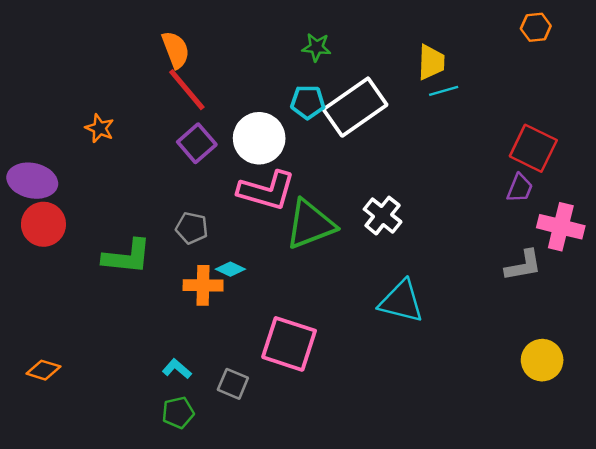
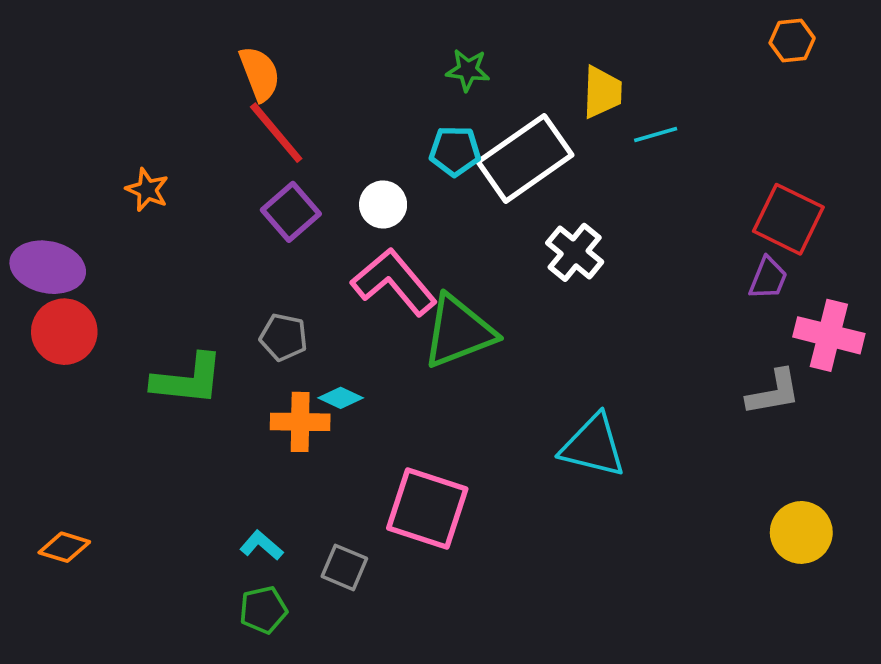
yellow trapezoid: (431, 62) -> (602, 92), moved
white circle: (259, 138) -> (383, 205), size x0.6
pink L-shape: (267, 191) -> (394, 282), turned -146
white cross: (383, 216) -> (575, 252), moved

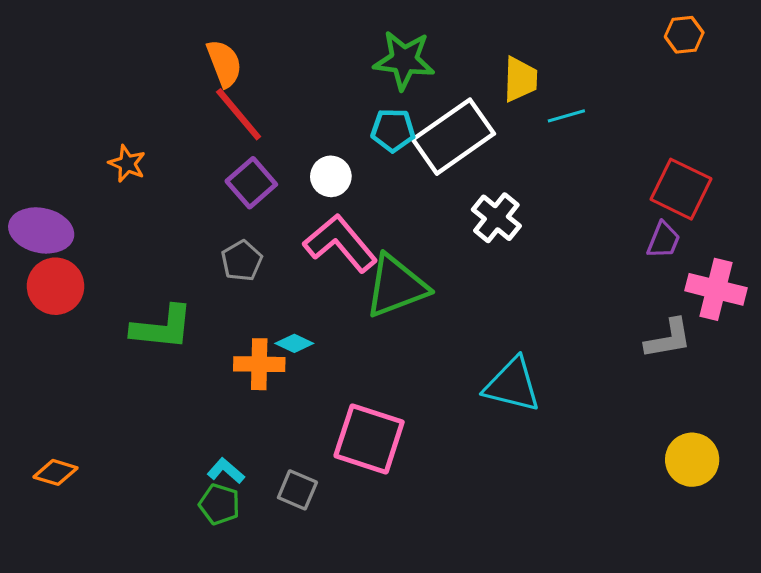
green star: (468, 70) -> (404, 60), size x1.6
gray pentagon: (284, 337) -> (242, 261), moved, turned 30
green pentagon: (263, 610) -> (219, 504), moved, turned 30

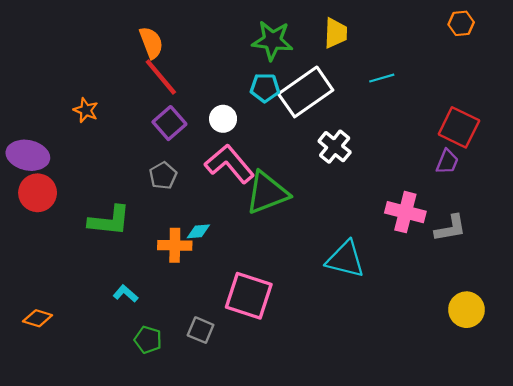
yellow trapezoid: (520, 79) -> (336, 33), moved
pink cross: (716, 289) -> (405, 212), moved
cyan diamond: (294, 343) -> (198, 231), turned -30
cyan L-shape: (226, 471) -> (125, 294), moved

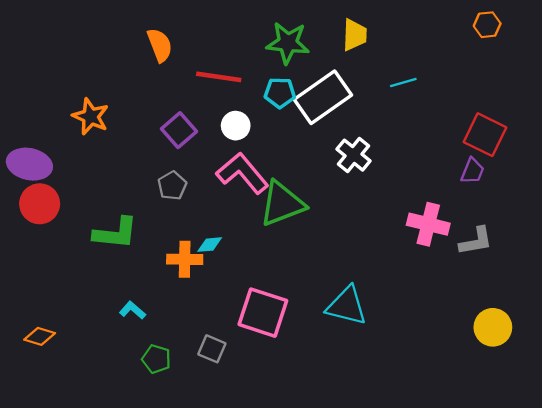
red line: (161, 77) -> (219, 77), moved, turned -42
orange star: (86, 110) -> (91, 117), size x1.4
cyan triangle: (345, 259) -> (347, 306), moved

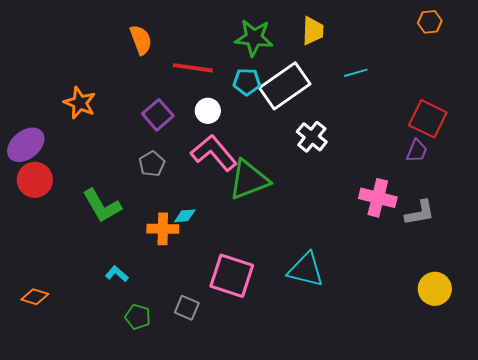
purple ellipse: (29, 164) -> (26, 145), turned -51
green L-shape: (116, 233) -> (102, 206), turned 54

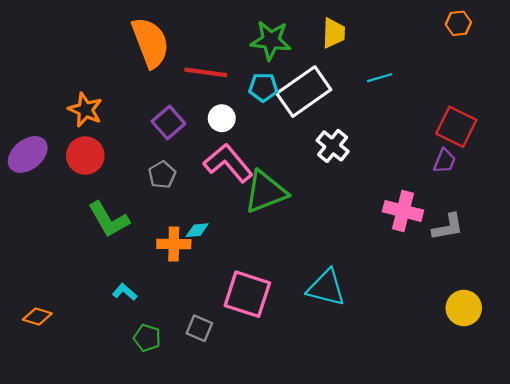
orange semicircle: (141, 40) -> (150, 43), size x1.6
red circle: (35, 180) -> (85, 156), moved

